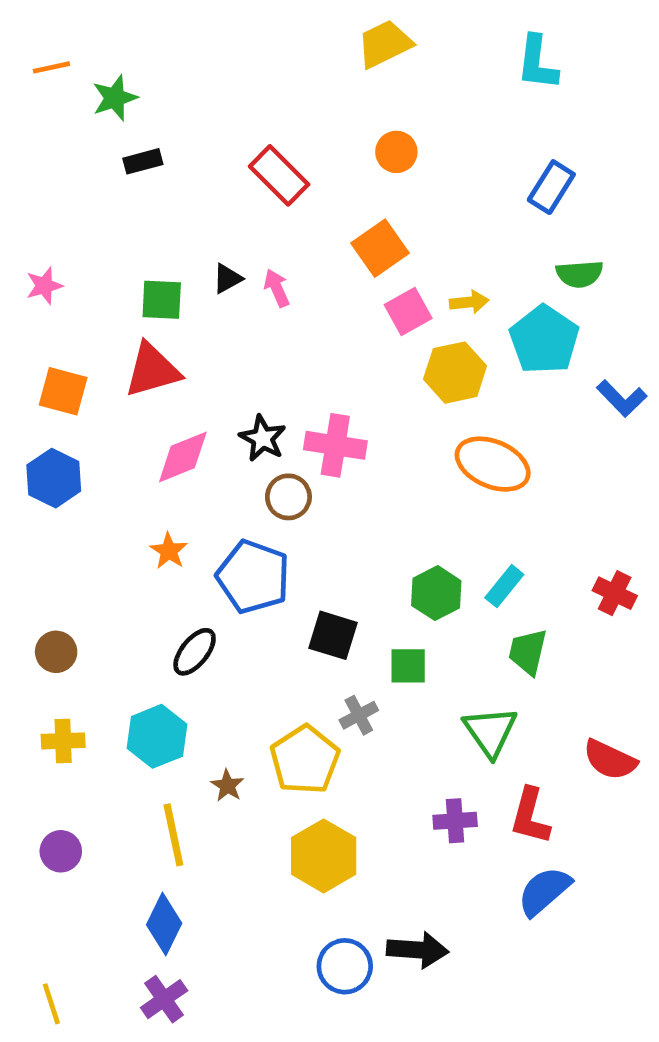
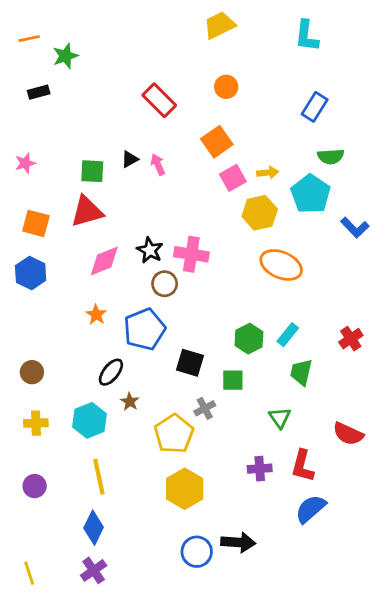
black rectangle: (143, 161) -> (39, 92), moved
blue pentagon: (253, 577) -> (144, 329), turned 30
red cross: (615, 593) -> (351, 339), turned 30
green triangle: (490, 732) -> (280, 418), size x0.7
brown star: (227, 786) -> (130, 402), moved

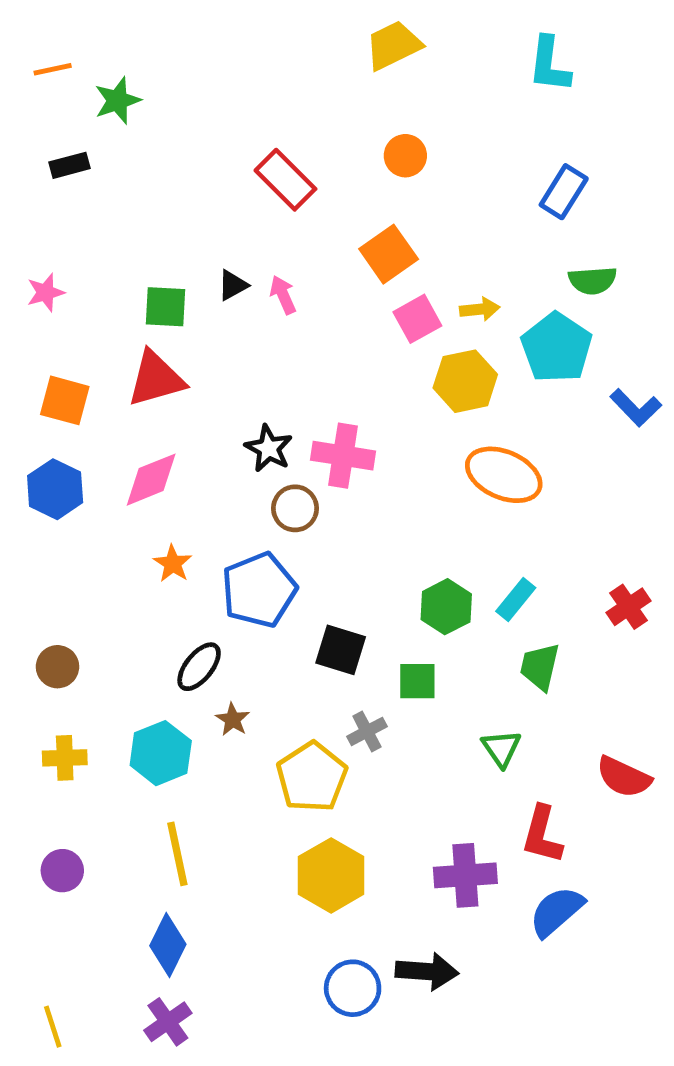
pink diamond: (104, 261) -> (151, 480), moved
purple cross: (260, 469) -> (465, 875), moved, size x1.4

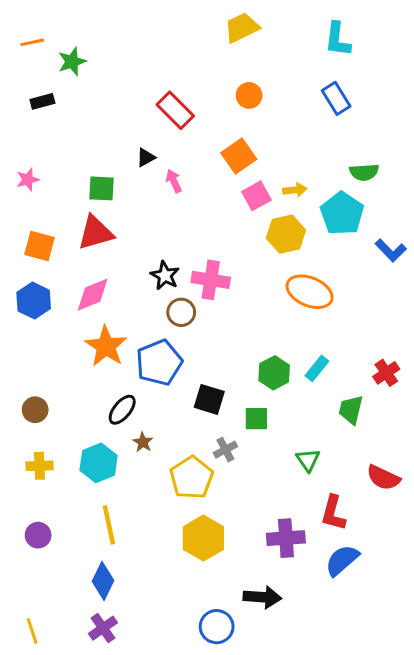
blue rectangle: (564, 192) -> (336, 98), moved, turned -64
black triangle: (233, 285) -> (146, 157), moved
orange star: (173, 564) -> (106, 346), size x1.8
green trapezoid: (540, 667) -> (351, 410), moved
blue circle: (353, 988) -> (217, 627), moved

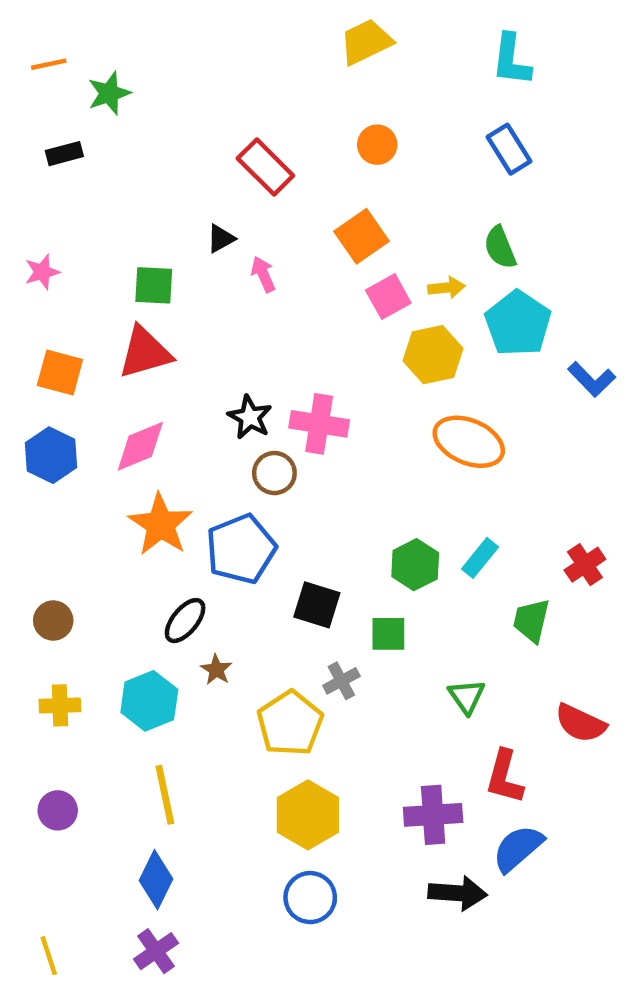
green semicircle: (364, 172) -> (500, 247), moved, turned 72
black arrow: (262, 597) -> (458, 893), moved
blue circle: (217, 627) -> (310, 898), moved

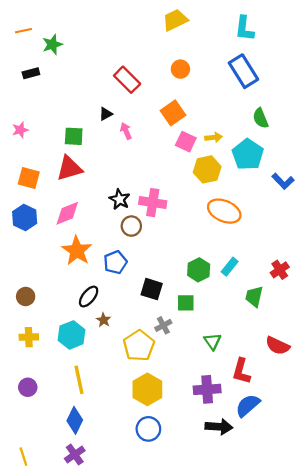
blue rectangle: (509, 149) -> (243, 71), size x1.4
green semicircle: (500, 247) -> (261, 118), moved
pink square: (388, 297) -> (186, 142), turned -36
blue pentagon: (241, 549) -> (115, 262), size x0.7
green triangle: (467, 696) -> (212, 341), moved

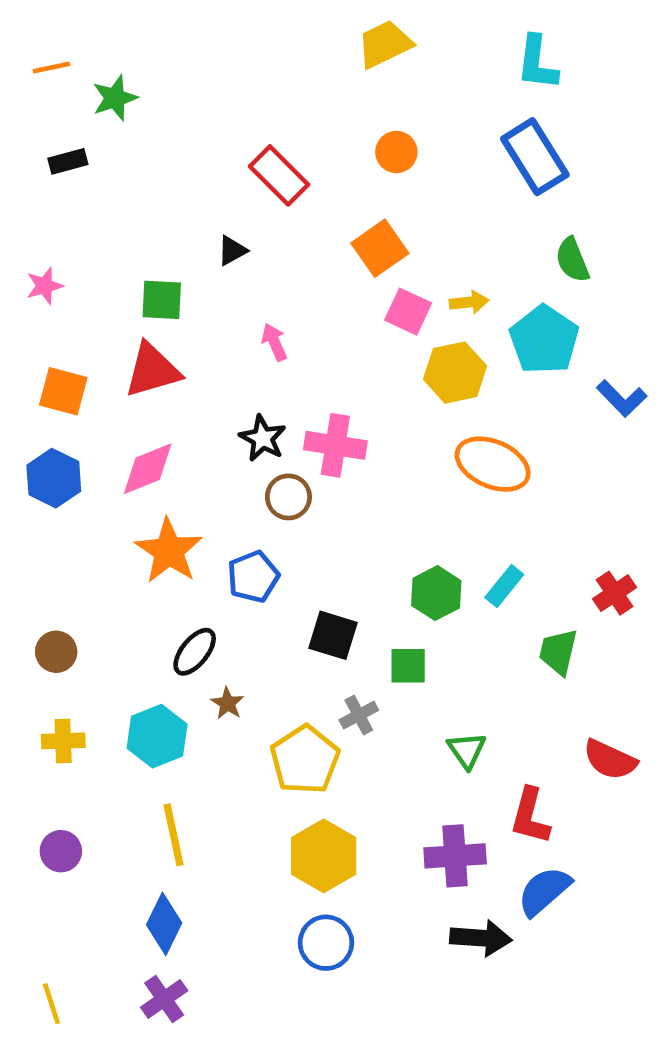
pink arrow: (126, 131) -> (274, 342), moved

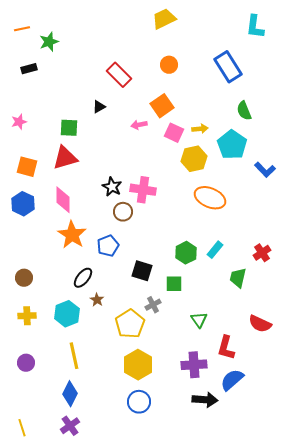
cyan L-shape: (537, 63) -> (255, 27), moved
pink arrow: (274, 342) -> (139, 125), moved, turned -77
pink diamond: (148, 469) -> (63, 200), turned -68

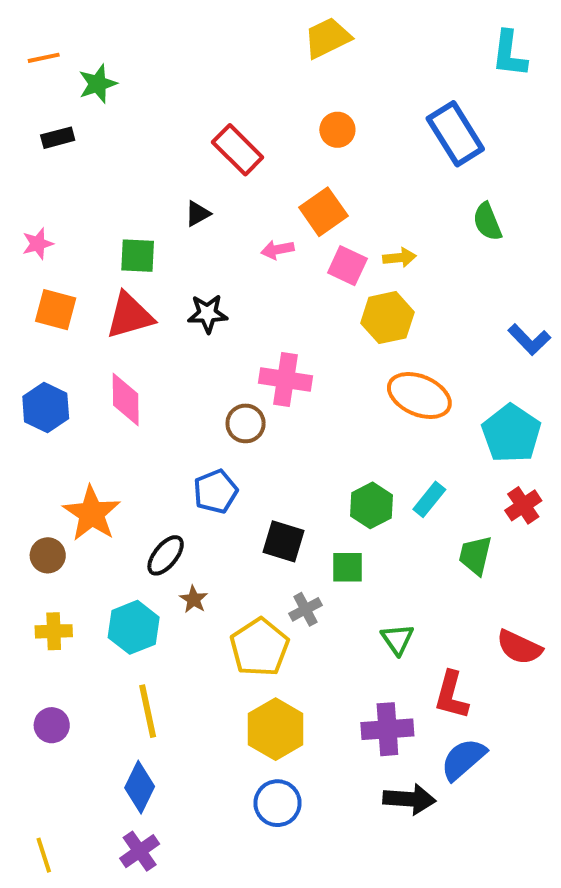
cyan pentagon: (232, 145) -> (511, 433), moved
orange square: (27, 167) -> (56, 310), moved
black star: (112, 187) -> (208, 314), moved, turned -30
orange star: (72, 235) -> (92, 513), moved

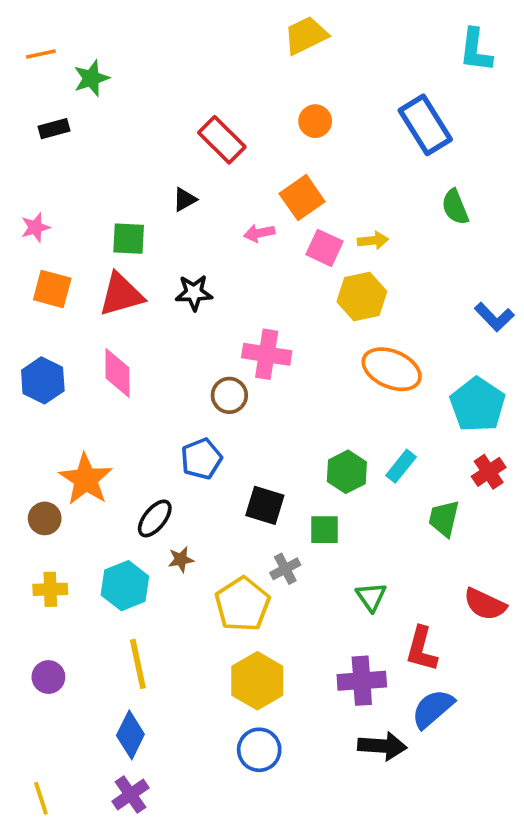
brown star: (194, 599) -> (181, 559), turned 30

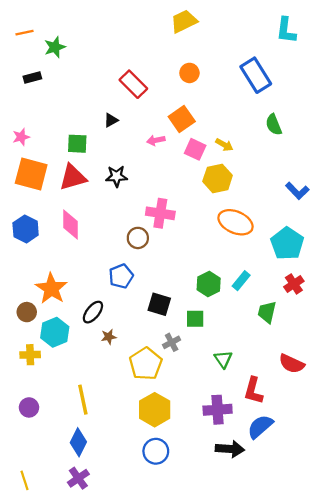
yellow arrow: (373, 241) -> (224, 145), turned 36
orange square: (52, 289) -> (31, 174), size x1.4
cyan hexagon: (125, 586) -> (55, 332), moved

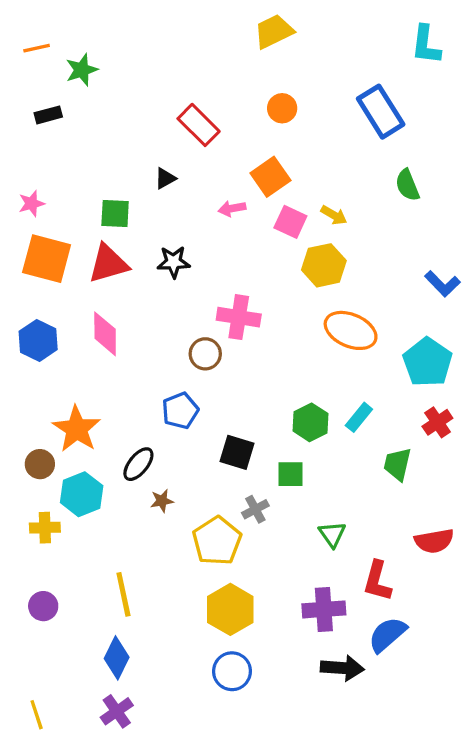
red semicircle: (292, 364) -> (434, 541), turned -35

